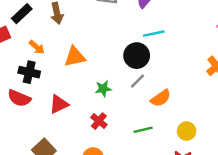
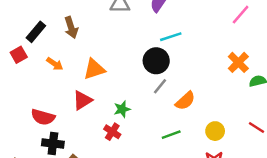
black cross: (29, 72) -> (53, 143), moved
green star: (103, 89) -> (122, 109), moved
red triangle: (59, 104) -> (82, 100), moved
red cross: (99, 121) -> (112, 132), moved

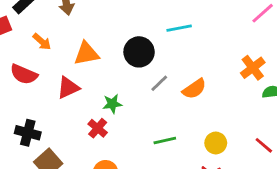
black circle: (156, 61) -> (139, 52), moved
orange semicircle: (185, 101) -> (194, 89), moved
red semicircle: (43, 117) -> (24, 74), moved

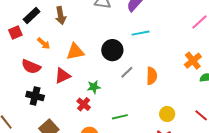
orange semicircle: (194, 89) -> (152, 76), turned -54
black cross: (28, 133) -> (35, 96), moved
green line: (165, 140) -> (120, 117), moved

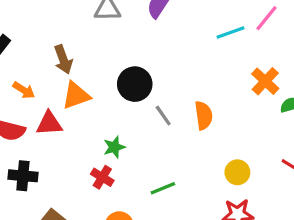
brown arrow: (61, 16) -> (63, 59), moved
cyan line: (141, 33) -> (230, 32), moved
gray line: (127, 72) -> (163, 116), turned -72
red triangle: (63, 76) -> (49, 124), moved, turned 30

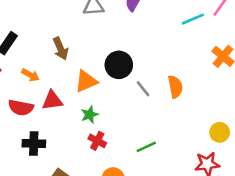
orange triangle: (76, 95) -> (86, 81), moved
green star: (114, 147) -> (90, 115), moved
yellow circle: (237, 172) -> (220, 132), moved

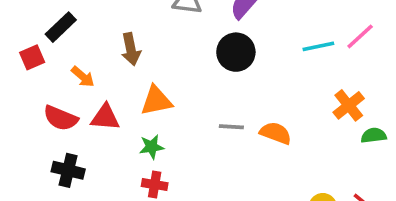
black circle: (119, 65) -> (236, 52), moved
orange semicircle: (175, 87) -> (276, 133), turned -70
gray line: (143, 89) -> (231, 127), turned -60
red cross: (97, 141) -> (155, 185), turned -30

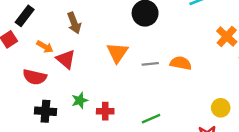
orange triangle: (156, 101) -> (117, 53), moved, turned -35
red triangle: (105, 117) -> (66, 59), moved, turned 45
green star: (152, 147) -> (80, 100), moved

